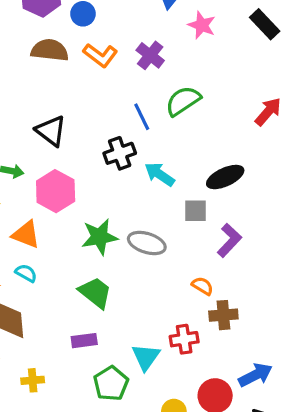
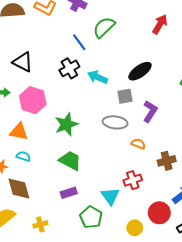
gray ellipse: (147, 243) -> (115, 122), moved
brown cross: (223, 315) -> (167, 161), moved

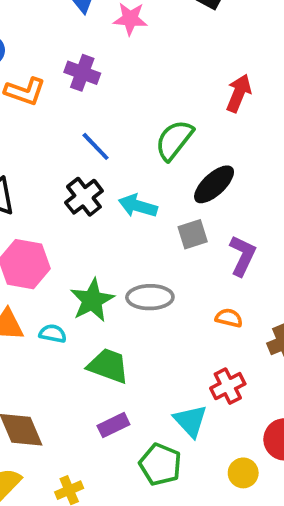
green semicircle: (104, 27) -> (174, 140), moved
gray ellipse: (115, 122) -> (150, 297), moved
cyan semicircle: (23, 156) -> (53, 334), moved

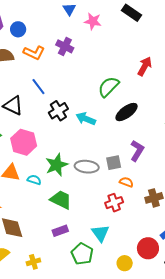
blue line: (96, 146) -> (38, 87), moved
gray square: (193, 234) -> (114, 163), moved
red cross: (228, 386) -> (114, 203), moved

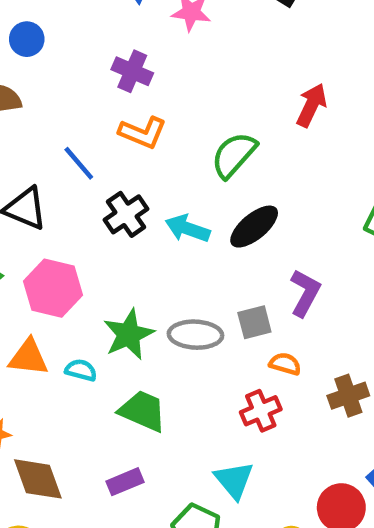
orange L-shape: (34, 53) -> (143, 133), moved
black ellipse: (127, 112) -> (254, 227), moved
purple rectangle: (60, 231) -> (125, 482), moved

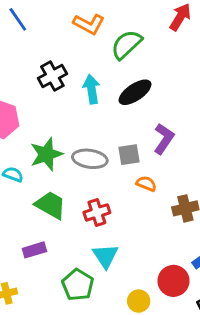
orange L-shape: (143, 133) -> (89, 24), moved
blue line: (79, 163) -> (18, 19), moved
cyan arrow: (188, 229) -> (92, 89), turned 56
red cross: (261, 411) -> (97, 212), moved

